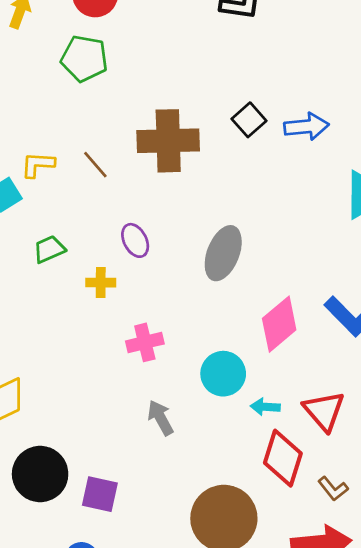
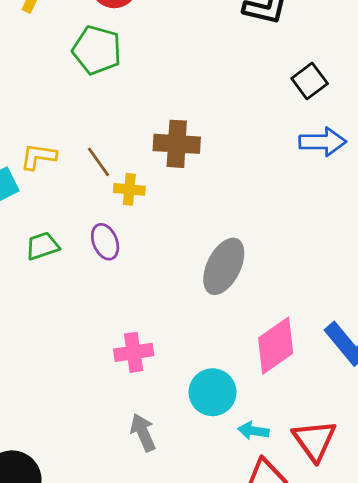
black square: (249, 120) -> (310, 81), moved
brown cross: (168, 141) -> (177, 144), size x0.7
purple ellipse: (135, 240) -> (105, 242), moved
yellow cross: (101, 283) -> (129, 189), moved

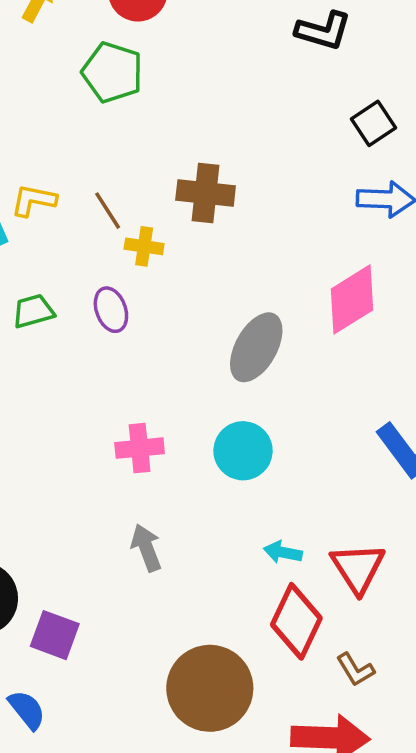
pink diamond: (276, 346) -> (352, 299), moved
cyan circle: (213, 392) -> (243, 451), moved

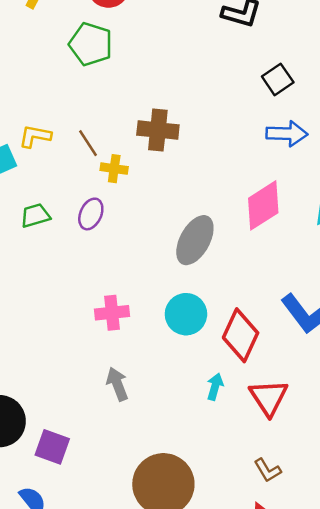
purple ellipse: (111, 310) -> (91, 214), turned 44
cyan arrow: (283, 552) -> (215, 387), turned 95
red diamond: (296, 621) -> (241, 335), moved

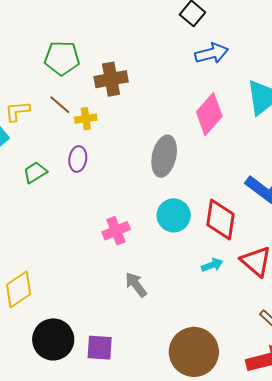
green pentagon: (91, 44) -> (62, 58), moved
cyan arrow: (215, 387) -> (212, 265), turned 70

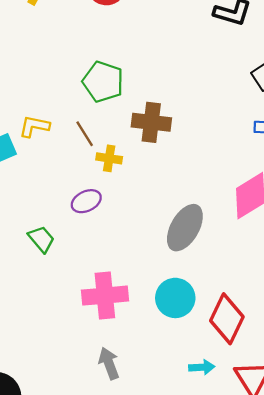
purple ellipse: (78, 159) -> (86, 201), turned 40
green trapezoid: (35, 172) -> (41, 239), moved, turned 65
pink cross: (116, 231) -> (105, 296), size x1.4

